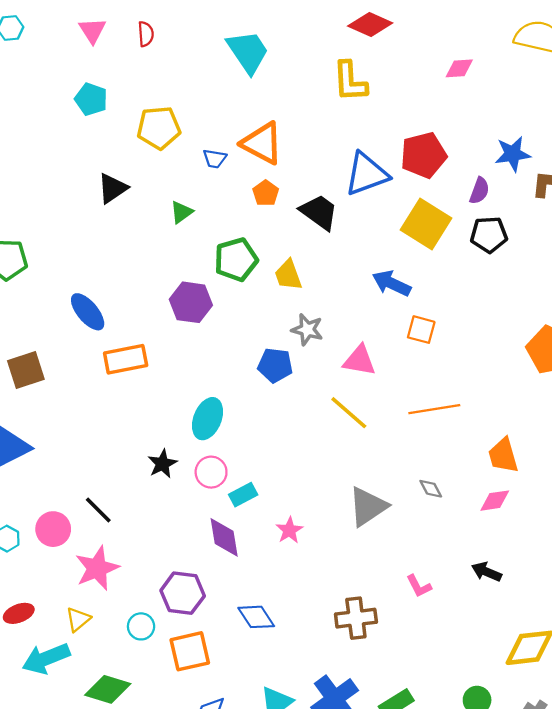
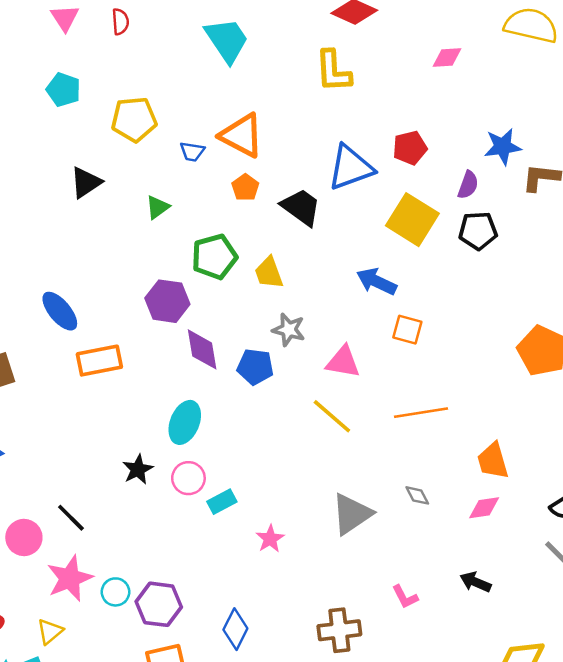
red pentagon: (424, 155) -> (410, 148), size x0.7
purple diamond: (224, 537) -> (202, 349), moved
blue diamond: (256, 617) -> (235, 629), turned 60
cyan circle: (141, 626) -> (115, 592), moved

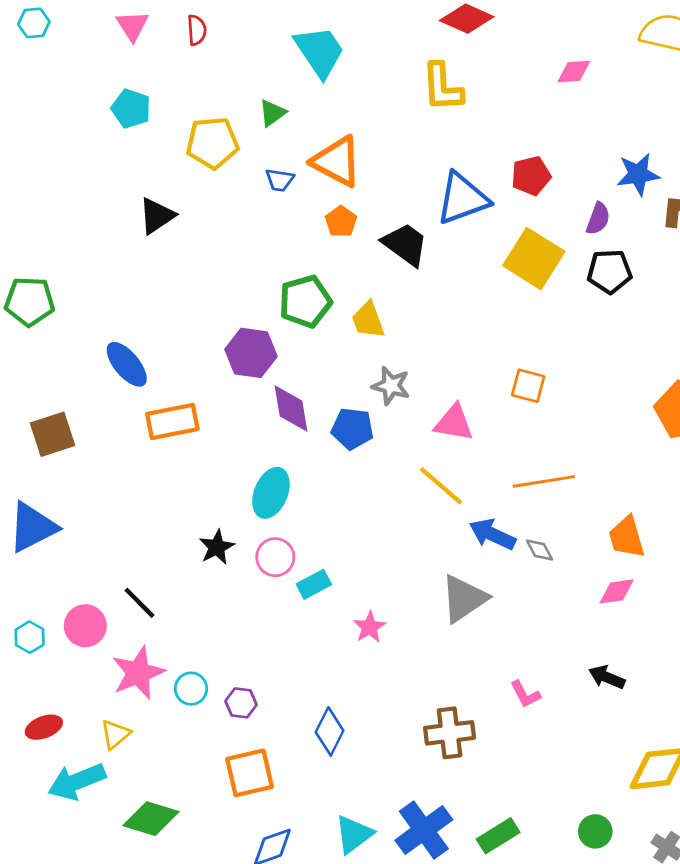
green triangle: (158, 207) -> (272, 113), moved
blue arrow: (376, 281) -> (492, 534), moved
gray diamond: (417, 495) -> (540, 550), moved
purple hexagon: (159, 604) -> (241, 703), size x0.6

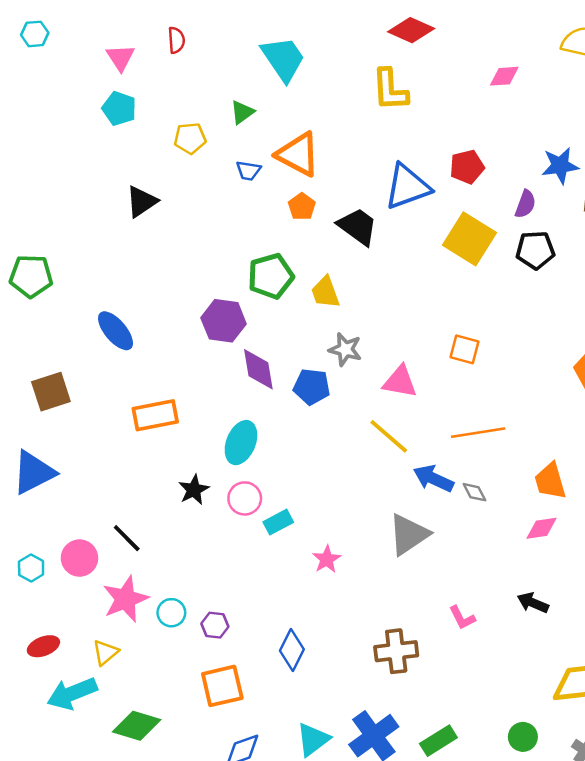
pink triangle: (132, 26) -> (120, 58), moved
yellow pentagon: (212, 143) -> (190, 138), size x0.7
orange rectangle: (172, 421) -> (155, 415), moved

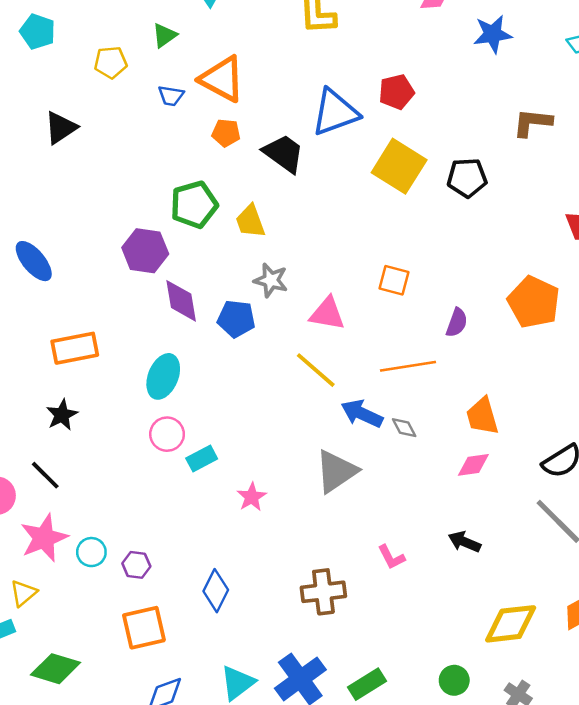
blue star: (560, 166) -> (493, 34), moved
purple semicircle: (525, 204) -> (457, 323), moved
orange pentagon: (302, 207) -> (226, 133), turned -30
black star: (194, 490) -> (62, 415), moved

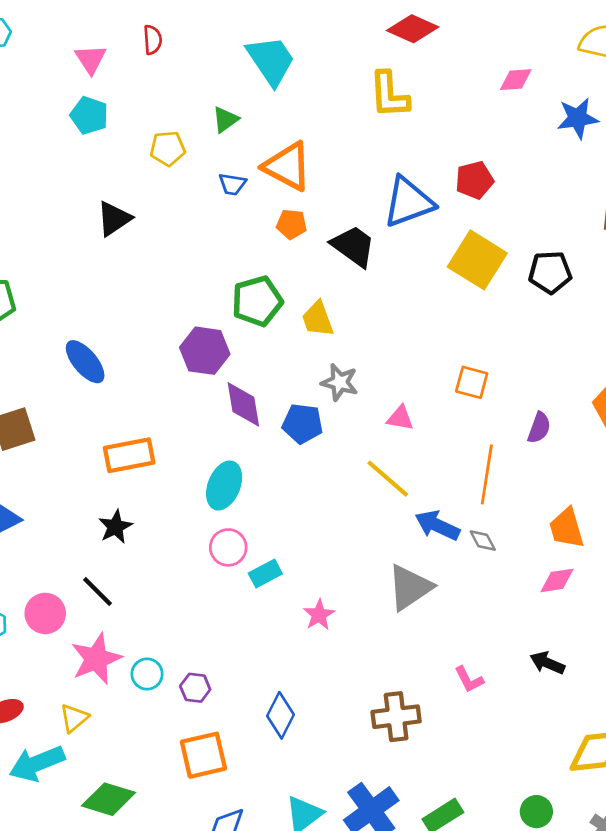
pink triangle: (327, 314) -> (400, 418), size x0.7
orange line: (408, 366) -> (487, 475), turned -72

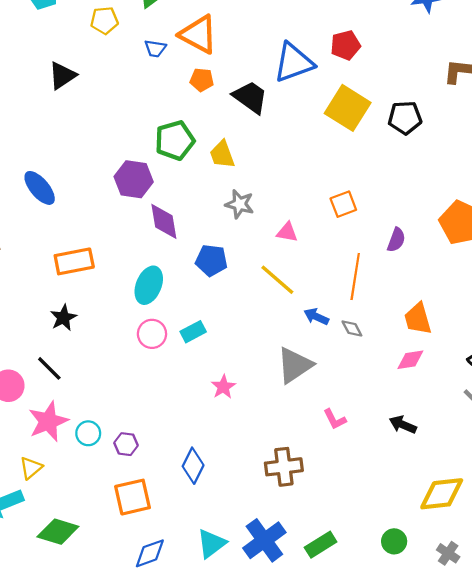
orange square: (472, 382) -> (343, 204), turned -36
blue pentagon: (302, 424) -> (211, 260), moved
blue arrow: (437, 525) -> (316, 317), size x0.7
cyan rectangle: (265, 574) -> (193, 332), moved
pink L-shape: (469, 680) -> (335, 419), moved

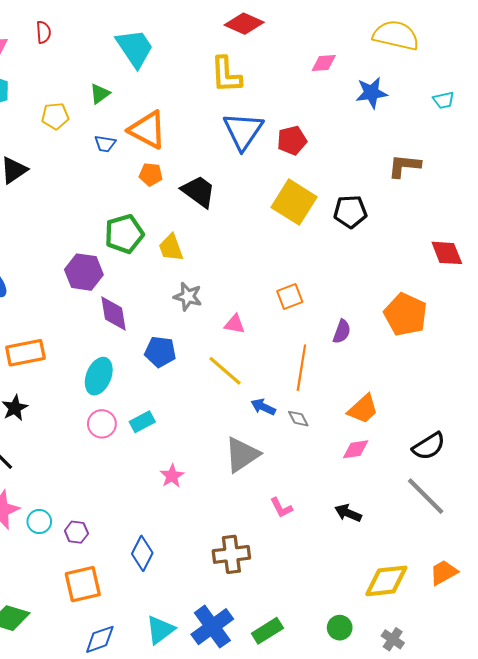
blue triangle: (294, 63) -> (243, 131), moved, turned -36
orange trapezoid: (418, 319) -> (363, 409), turned -116

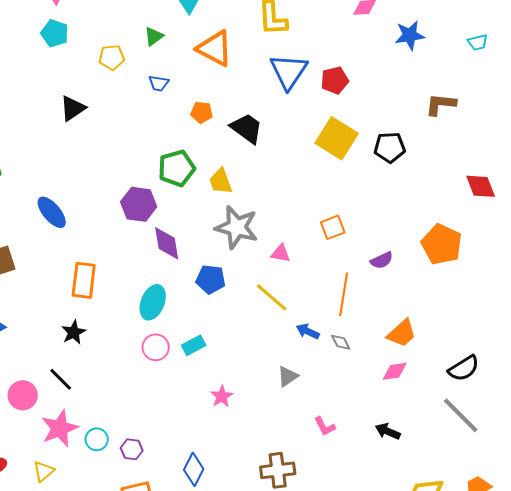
orange triangle: (148, 130) -> (215, 48), moved
gray star: (188, 296) -> (237, 227), size x1.6
purple semicircle: (342, 332) -> (382, 260), turned 45
orange rectangle: (25, 353) -> (84, 280), turned -72
gray triangle: (242, 455) -> (288, 376), size x0.6

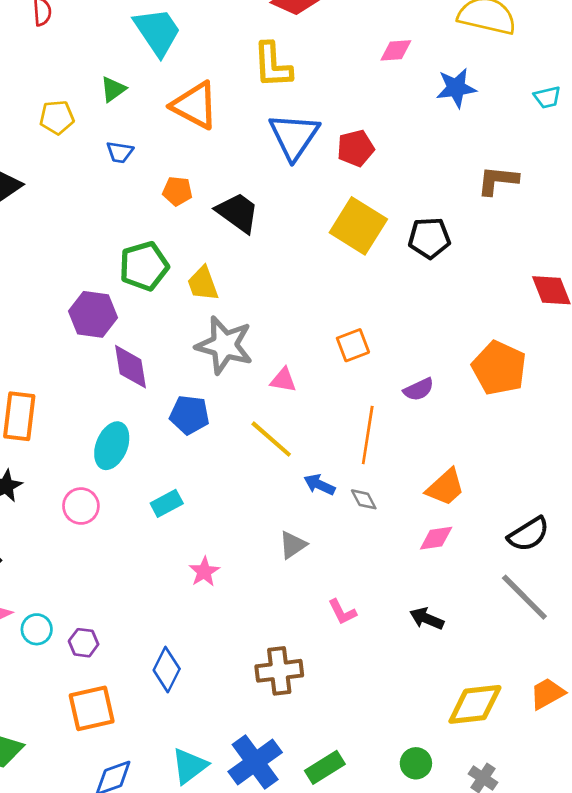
pink circle: (156, 347) -> (81, 506), moved

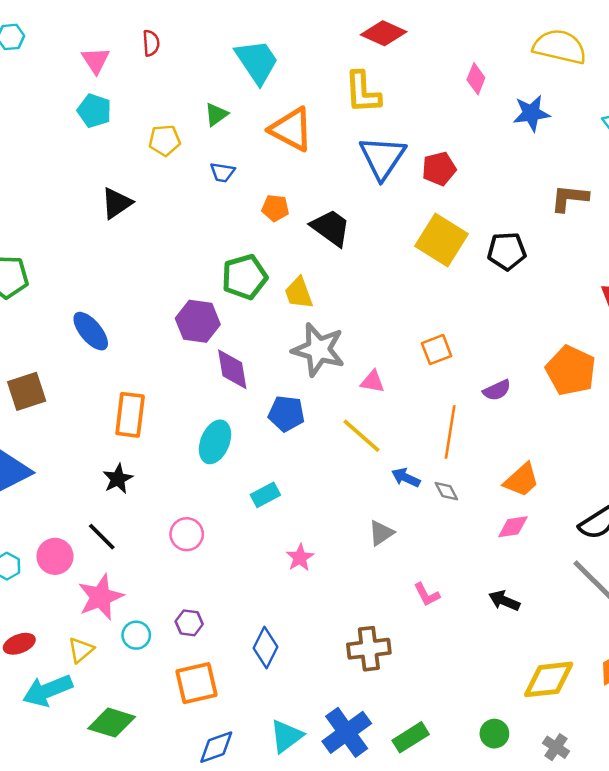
pink diamond: (396, 50) -> (476, 79), turned -64
pink circle: (81, 506) -> (187, 534), moved
cyan circle: (37, 629) -> (136, 635), moved

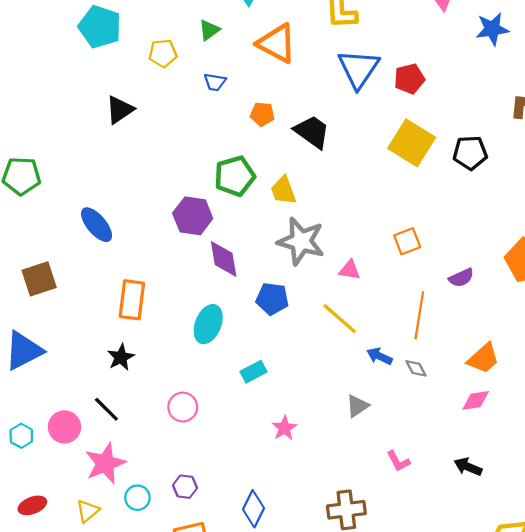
cyan pentagon: (94, 111) -> (100, 27), size x1.4

